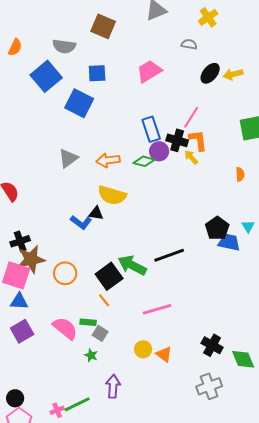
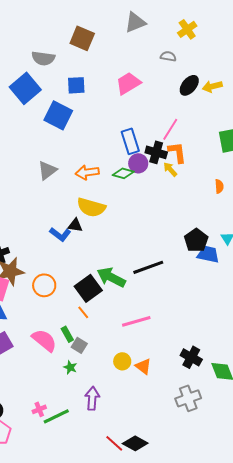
green rectangle: (88, 322) -> (67, 334), turned 56
pink cross: (57, 410) -> (39, 409), moved

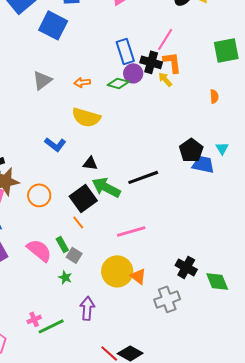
orange arrow: (87, 172) -> (82, 82), size x0.7
black triangle: (75, 225) -> (90, 163), moved
yellow circle: (122, 361) -> (117, 271), size x1.8
gray cross: (188, 398) -> (167, 299), moved

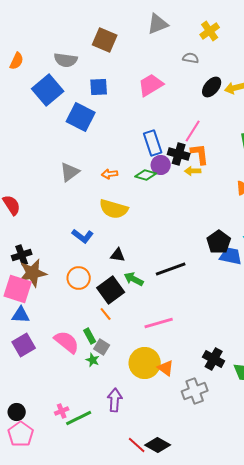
yellow arrow: (165, 79) -> (193, 171), turned -49
green arrow: (106, 187) -> (134, 279), size x0.7
orange circle: (39, 195) -> (79, 278), moved
green star: (65, 277) -> (93, 360), moved

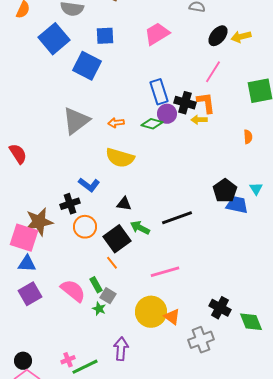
pink line: (193, 131) -> (213, 72), moved
gray triangle: (70, 172) -> (76, 121), size x1.4
black cross: (22, 255) -> (70, 204), moved

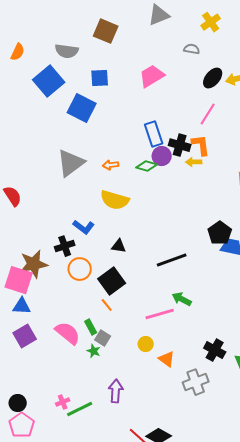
green arrow: (140, 228) -> (182, 299), moved
yellow circle: (151, 312) -> (146, 344), moved, size x0.5

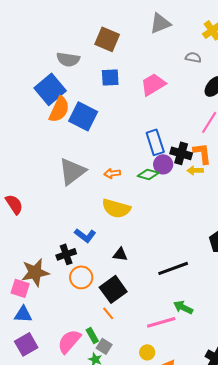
orange semicircle: (18, 52) -> (59, 109), moved, size x1.5
blue square: (100, 78) -> (110, 77), moved
pink square: (19, 280) -> (20, 288), size x0.7
pink semicircle: (68, 333) -> (69, 341), turned -88

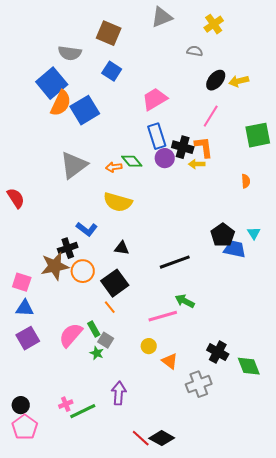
blue square: (110, 77) -> (112, 71), turned 36
pink trapezoid: (153, 84) -> (155, 99), moved
blue square: (83, 116) -> (85, 110), turned 32
green diamond: (148, 174) -> (132, 161), moved, turned 35
brown star: (35, 272) -> (55, 266), moved

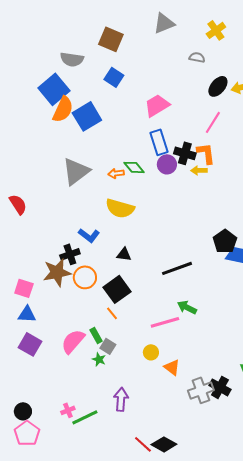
purple square: (28, 338) -> (30, 344), turned -30
black cross: (218, 352) -> (220, 387), moved

